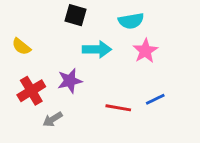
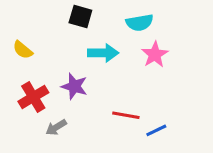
purple star: (70, 81) -> (74, 86), turned 30
blue line: (155, 99) -> (156, 130), moved

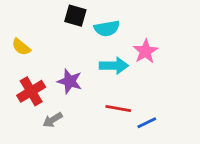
cyan semicircle: (140, 23) -> (107, 28), moved
cyan arrow: (103, 53) -> (114, 66), moved

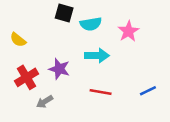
pink star: (145, 51) -> (128, 31), moved
blue line: (147, 123) -> (148, 91), moved

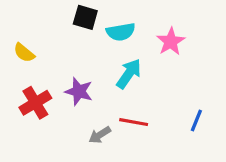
cyan arrow: (97, 56) -> (129, 74), turned -55
blue line: (148, 91) -> (196, 120), turned -42
gray arrow: (45, 102) -> (100, 135), moved

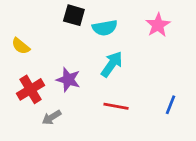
pink star: (171, 42) -> (158, 25), moved
gray arrow: (100, 135) -> (52, 117), moved

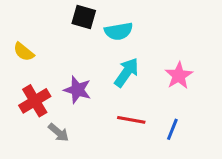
pink star: (158, 25) -> (179, 76), moved
blue line: (171, 105) -> (172, 129), moved
gray arrow: (52, 117) -> (58, 132), turned -108

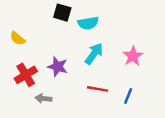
gray arrow: (58, 132) -> (43, 98), turned 147

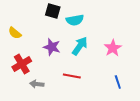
purple star: (58, 67) -> (52, 47), moved
red line: (98, 89) -> (72, 76), moved
blue line: (128, 96) -> (118, 82), moved, turned -40

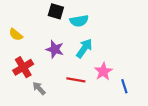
pink star: (113, 48) -> (103, 71), moved
gray arrow: (37, 84) -> (39, 88), turned 40

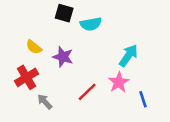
yellow semicircle: (16, 35) -> (34, 47), moved
cyan arrow: (84, 48) -> (128, 56), moved
red line: (76, 80) -> (87, 92), turned -54

